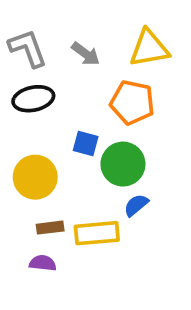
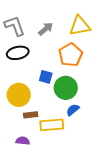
gray arrow: (86, 54) -> (46, 29), turned -77
orange pentagon: (132, 102) -> (71, 55), turned 30
brown rectangle: (50, 228) -> (31, 115), moved

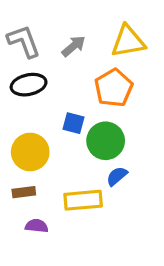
brown rectangle: (31, 115) -> (24, 192), moved

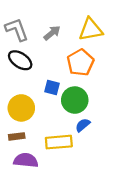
black ellipse: (29, 85) -> (20, 60), turned 45
purple semicircle: (37, 226) -> (26, 160), size x1.5

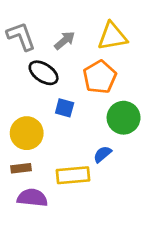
black ellipse: (20, 60) -> (44, 73), moved
green circle: (75, 100) -> (124, 118), moved

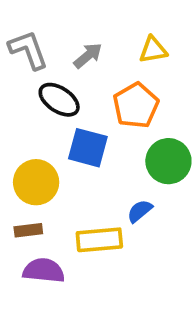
yellow triangle: (112, 36) -> (153, 50), size x0.7
blue square: (65, 108) -> (88, 148), size x1.5

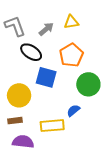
yellow triangle: (153, 50) -> (71, 22), moved

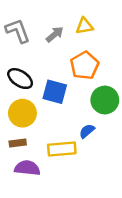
black ellipse: (31, 52) -> (20, 79), moved

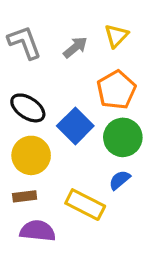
yellow triangle: (85, 26) -> (116, 36), turned -36
blue square: (55, 92) -> (75, 126), turned 30
green circle: (105, 100) -> (123, 137), moved
yellow rectangle: (62, 149) -> (85, 205), turned 32

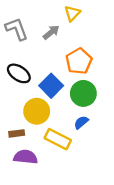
yellow triangle: (116, 36) -> (72, 13), moved
yellow circle: (31, 155) -> (37, 111), moved

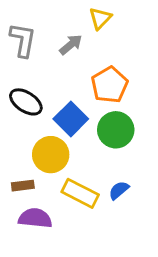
gray L-shape: (17, 29) -> (23, 40), turned 30
blue semicircle: (81, 122) -> (119, 190), moved

